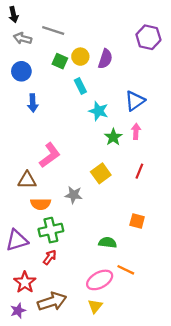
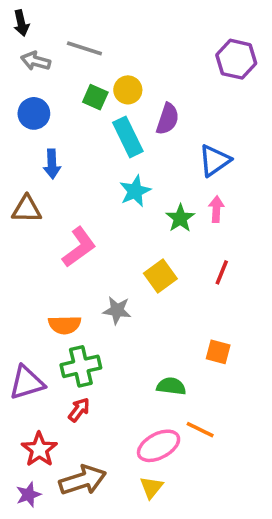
purple semicircle: (105, 59) -> (168, 119), moved
cyan rectangle: (80, 86) -> (128, 137), size x1.5
cyan star: (99, 111) -> (135, 191), moved, turned 30
brown triangle: (27, 180) -> (27, 209), moved

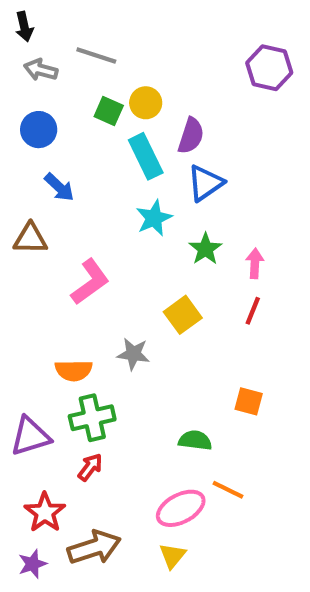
blue triangle: (215, 160) -> (205, 183), moved
blue arrow: (52, 164) -> (59, 187), turned -44
pink arrow: (216, 209) -> (255, 263), moved

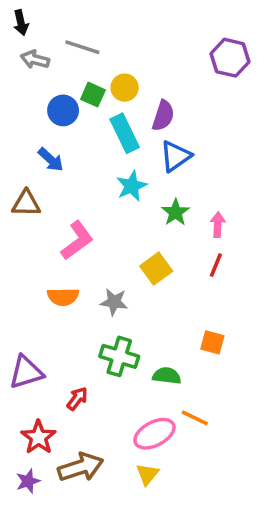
blue circle: (39, 130) -> (63, 110), moved
orange semicircle: (74, 370) -> (63, 297), moved
green cross: (92, 418) -> (119, 356), moved, turned 30

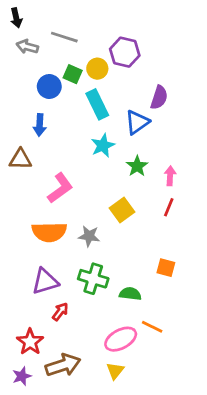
purple hexagon: (230, 58) -> (125, 52), moved
purple semicircle: (163, 116) -> (159, 97), moved
blue arrow: (51, 160) -> (40, 125), turned 50
orange semicircle: (63, 297) -> (49, 232), size x1.4
purple triangle: (26, 372) -> (45, 281), moved

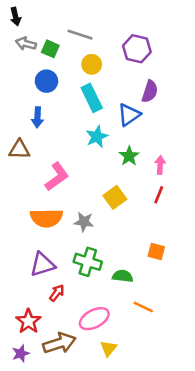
gray line: (64, 37) -> (80, 35), moved
purple hexagon: (125, 52) -> (137, 49), moved
green square: (73, 74) -> (50, 49), moved
pink ellipse: (121, 339) -> (94, 319), moved

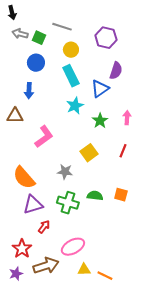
pink arrow: (160, 165) -> (127, 118), moved
orange semicircle: (46, 218) -> (24, 178), moved, turned 50
green semicircle: (123, 276) -> (95, 196), moved
orange line: (143, 307) -> (105, 276), moved
yellow triangle: (108, 348) -> (84, 270), turned 48

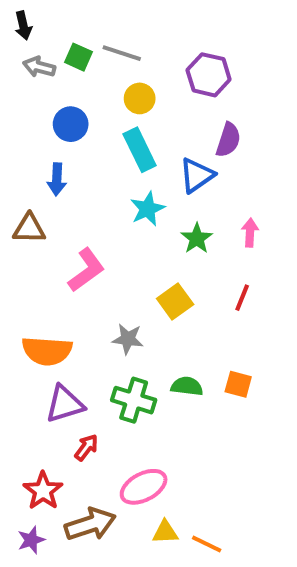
green square: (39, 38) -> (78, 57), moved
orange semicircle: (24, 178) -> (47, 351), turned -45

